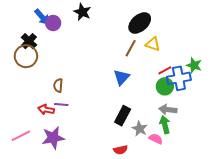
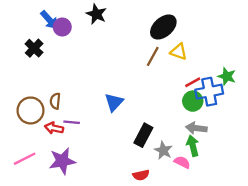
brown circle: (26, 56) -> (31, 110), moved
blue triangle: (122, 77) -> (114, 102), moved
brown semicircle: (58, 85) -> (55, 101), moved

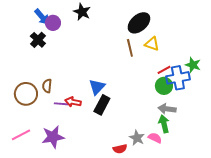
black cross: (34, 48) -> (38, 40), moved
brown line: (153, 56) -> (130, 48), turned -42
red arrow: (54, 128) -> (73, 102), moved
black rectangle: (143, 135) -> (102, 105), moved
gray star: (163, 150) -> (137, 138), moved

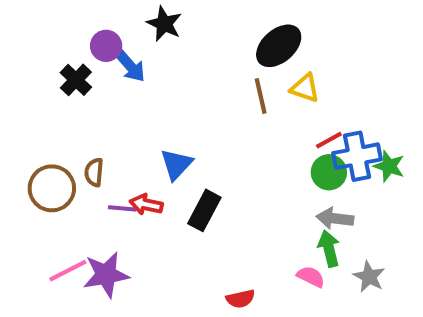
blue arrow: (42, 17) -> (130, 66), moved
green star: (193, 65) -> (389, 166), moved
blue triangle: (97, 87) -> (176, 164), moved
pink line: (21, 135) -> (68, 271), moved
gray star: (137, 138) -> (369, 277), moved

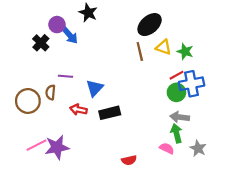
green star: (389, 166) -> (185, 51), moved
purple line: (122, 208) -> (66, 76), moved
black rectangle: (204, 210) -> (110, 113), turned 48

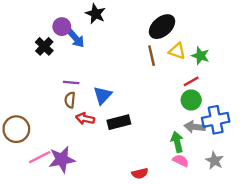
blue cross: (192, 84) -> (216, 120), moved
brown semicircle: (50, 92) -> (70, 100), moved
brown circle: (28, 101) -> (16, 129), moved
green arrow: (176, 133) -> (177, 142), moved

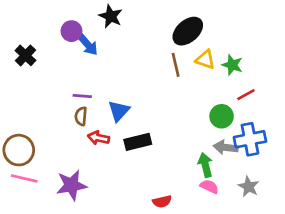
black cross: (44, 46) -> (26, 55), moved
red line: (191, 81) -> (246, 95), moved
pink line: (40, 157) -> (24, 178), moved, turned 40

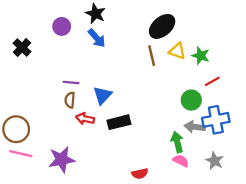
blue arrow: (88, 45) -> (97, 38), moved

